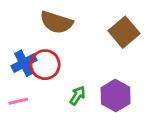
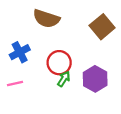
red circle: (45, 65) -> (59, 63), moved

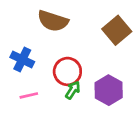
blue cross: (20, 52) -> (22, 60), turned -36
pink line: (15, 84) -> (29, 95), moved

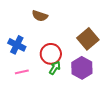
brown semicircle: (53, 21) -> (40, 16), size x0.7
brown square: (117, 30) -> (88, 39), moved

